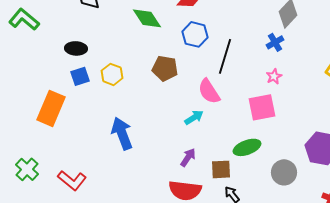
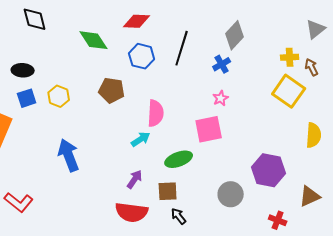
black line: (225, 56) -> (182, 48), moved
pink semicircle: (209, 91) -> (156, 113), turned -144
green ellipse: (247, 147) -> (179, 159), moved

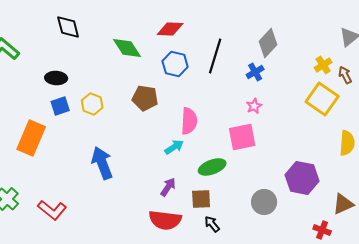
yellow cross: (290, 57) -> (323, 65), turned -30
red cross: (278, 220) -> (322, 230), moved

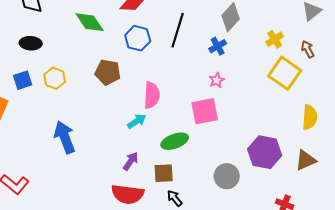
yellow cross: (323, 65) -> (275, 39), moved
black ellipse: (56, 78) -> (31, 43), moved
brown triangle: (343, 204) -> (306, 160), moved

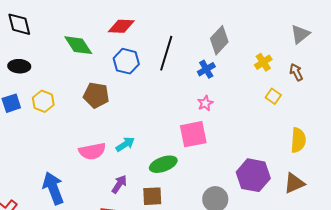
yellow square: (285, 73) -> (273, 96), size x0.5
pink semicircle: (152, 95) -> (92, 151), moved, turned 76
blue arrow: (65, 137) -> (53, 188), moved

